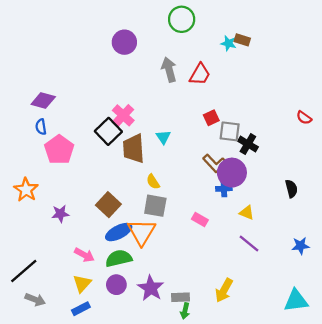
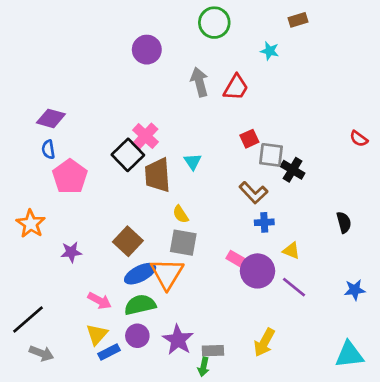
brown rectangle: (242, 40) -> (298, 20), moved, turned -35
purple circle: (232, 173) -> (257, 271), moved
blue rectangle: (81, 309) -> (109, 352), moved
green arrow: (185, 311) -> (203, 367), moved

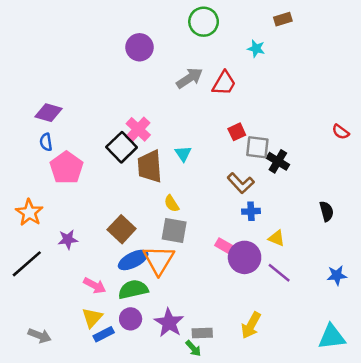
gray arrow: (199, 82) -> (189, 78), turned 72
black line: (28, 320) -> (27, 264), moved
green arrow: (203, 367) -> (193, 348), turned -54

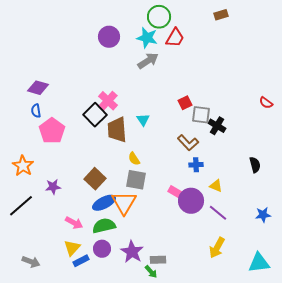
cyan star: (256, 49) -> (147, 38), moved, size x1.5
red trapezoid: (224, 83) -> (175, 38), moved
yellow arrow: (251, 325) -> (217, 248), moved

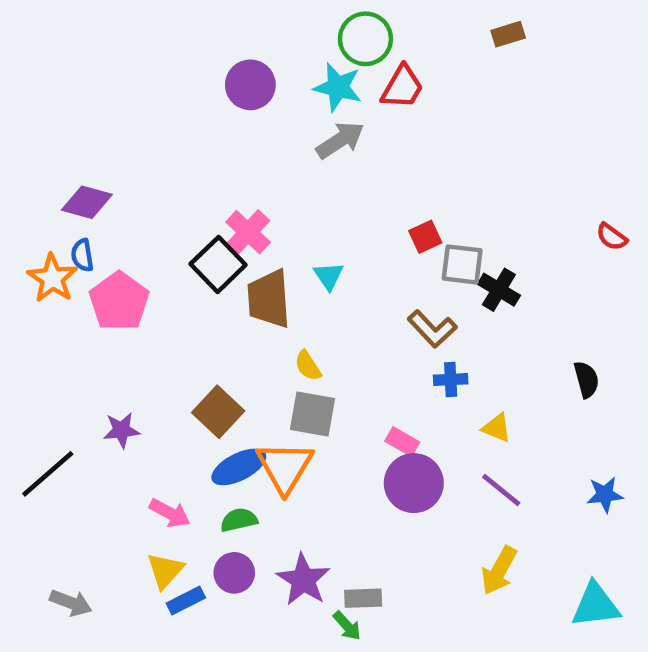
orange star: (23, 166) -> (52, 278), moved
purple circle: (191, 201) -> (414, 483), moved
green semicircle: (104, 226) -> (239, 520), size x0.7

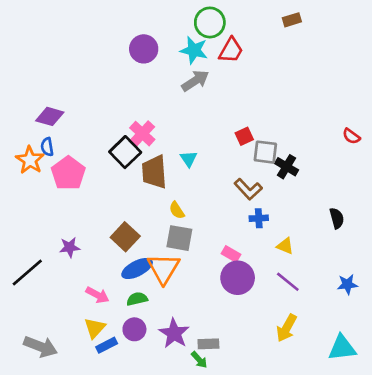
gray arrow: (71, 603) -> (41, 347), size x1.4

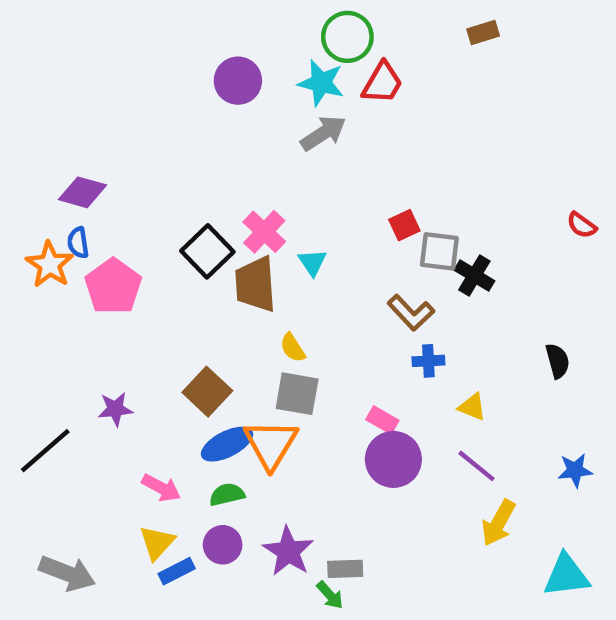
pink cross: (142, 134) -> (264, 232), moved
yellow arrow: (287, 328) -> (498, 523), moved

